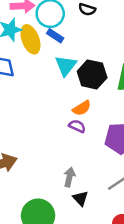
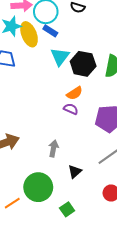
gray arrow: (69, 177) -> (53, 149), moved
black triangle: (80, 198) -> (75, 172), turned 32

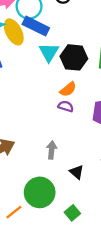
blue rectangle: (50, 31) -> (36, 26), size x1.6
black triangle: (75, 172) -> (77, 172), turned -32

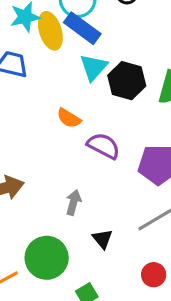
orange semicircle: (68, 89) -> (69, 118), moved, turned 60
purple semicircle: (66, 106) -> (104, 146), size x1.5

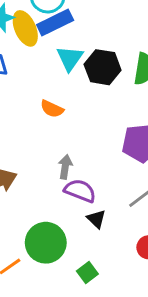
blue rectangle: (82, 28) -> (55, 23), turned -56
purple semicircle: (104, 146) -> (80, 191), moved
gray arrow: (73, 202) -> (65, 167), moved

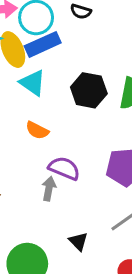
cyan triangle: (70, 58) -> (33, 83), moved, turned -32
purple semicircle: (80, 191) -> (64, 168), moved

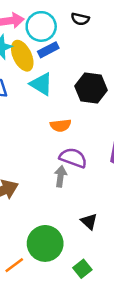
blue rectangle: (43, 44) -> (48, 50), size x0.7
orange semicircle: (37, 130) -> (61, 125), moved, turned -30

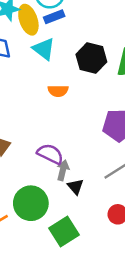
purple semicircle: (73, 158) -> (50, 154), moved
gray arrow: (60, 176) -> (63, 170), moved
green square: (82, 269) -> (64, 231), size x1.6

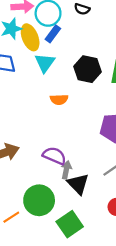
blue rectangle: (54, 17) -> (53, 34), turned -30
cyan triangle: (44, 49) -> (45, 63), turned 30
black triangle: (75, 187) -> (78, 184), size x1.5

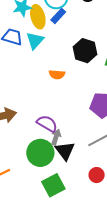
cyan triangle: (45, 63) -> (35, 41), moved
green circle: (39, 200) -> (40, 153), moved

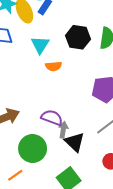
cyan triangle: (35, 41) -> (40, 45), moved
green circle: (40, 153) -> (33, 148), moved

